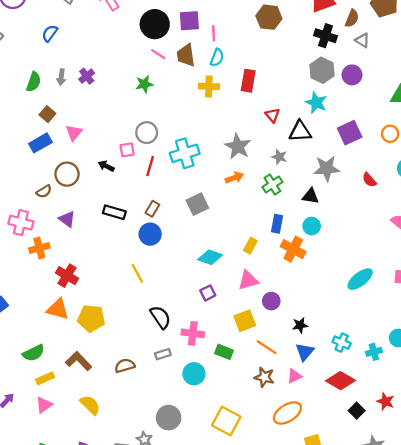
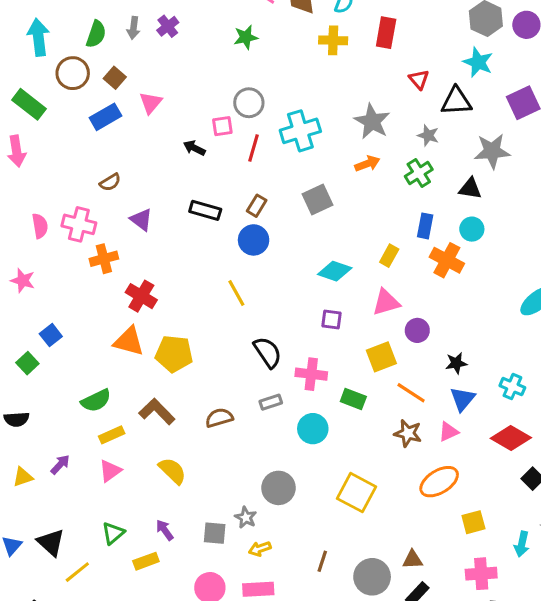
brown circle: (67, 174) -> (73, 73), moved
purple square: (208, 293) -> (332, 319), turned 35

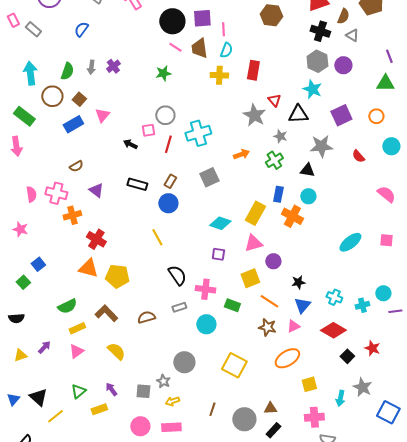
gray star: (372, 121) -> (254, 115), moved
yellow rectangle: (389, 256) -> (255, 213), size x1.6

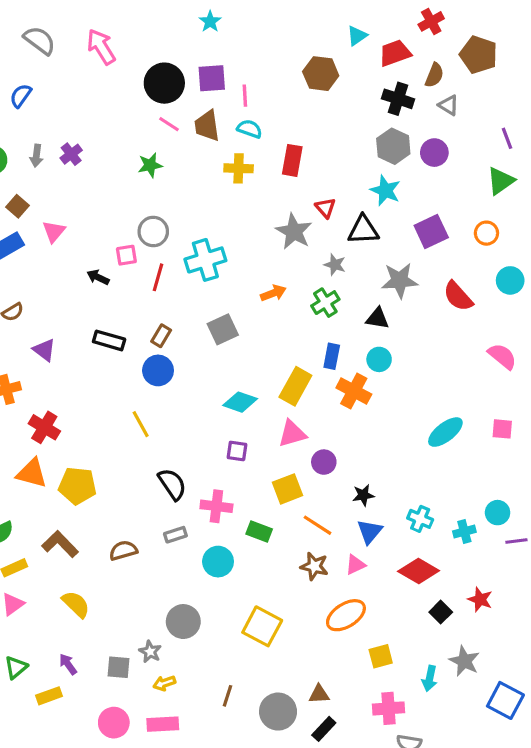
cyan semicircle: (226, 50) -> (250, 129), turned -91
green triangle: (385, 83) -> (501, 181), turned -36
red semicircle: (358, 156) -> (458, 296), size x1.5

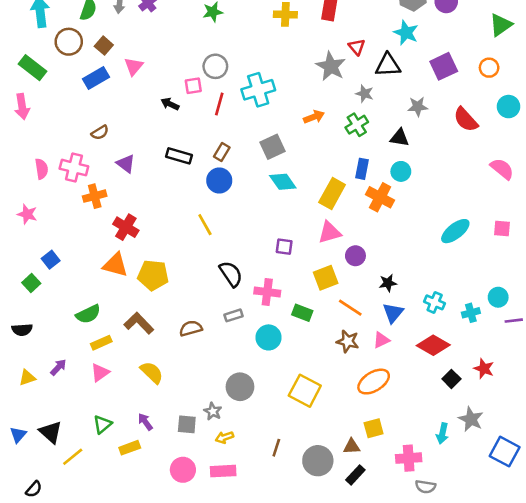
gray star: (400, 280) -> (418, 107), size x0.7
cyan diamond: (240, 402) -> (283, 182), moved, turned 36
yellow square: (381, 656) -> (374, 428), moved

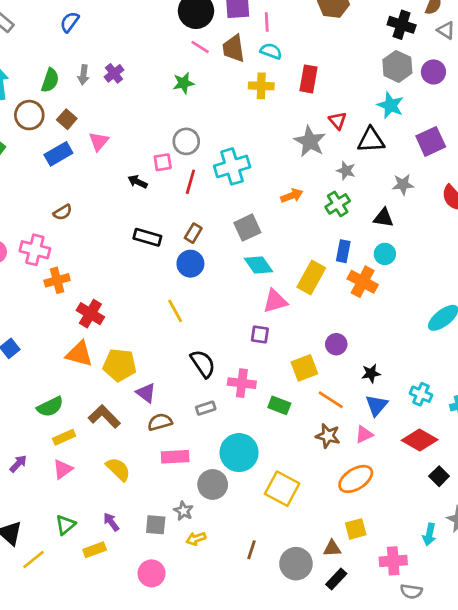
purple triangle: (126, 164) -> (146, 393), moved
pink triangle: (329, 232) -> (275, 301), moved
cyan circle: (269, 337) -> (239, 453), moved, size x1.4
pink rectangle: (223, 471) -> (175, 457), moved

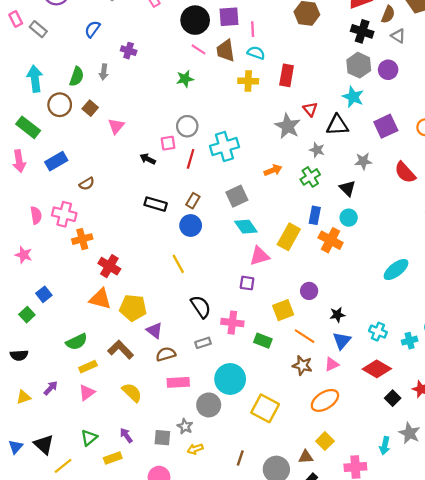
purple cross: (114, 73) -> (129, 51), moved, turned -35
blue rectangle: (58, 154) -> (56, 161), moved
black triangle: (383, 218) -> (347, 188), turned 36
yellow square: (356, 529) -> (325, 441), turned -30

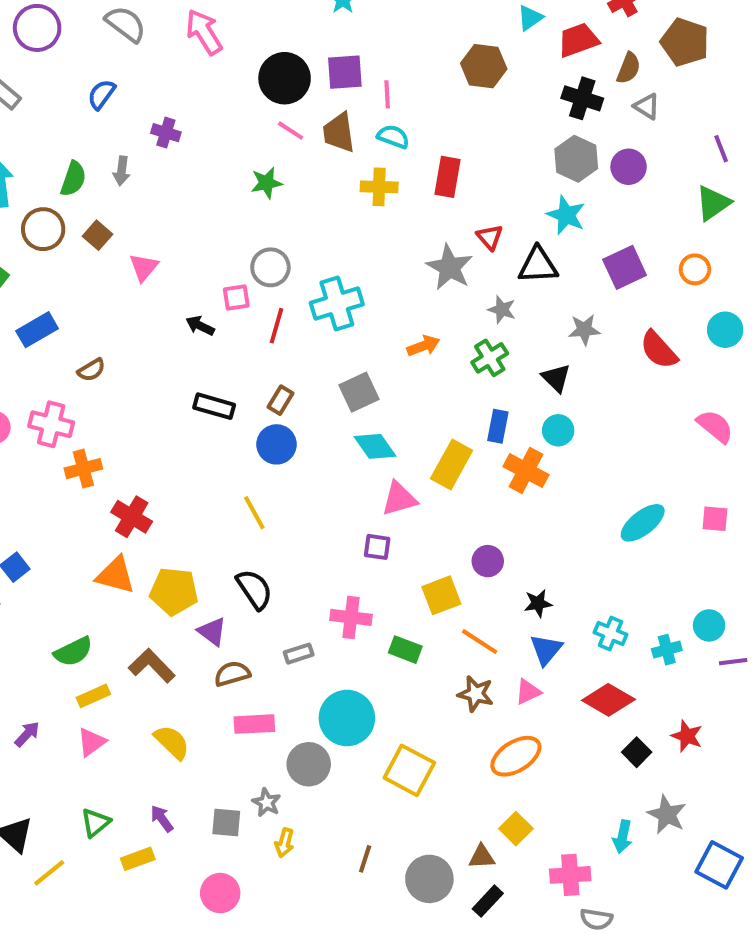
black semicircle: (201, 307) -> (254, 589), moved
yellow arrow: (195, 449) -> (285, 843), turned -56

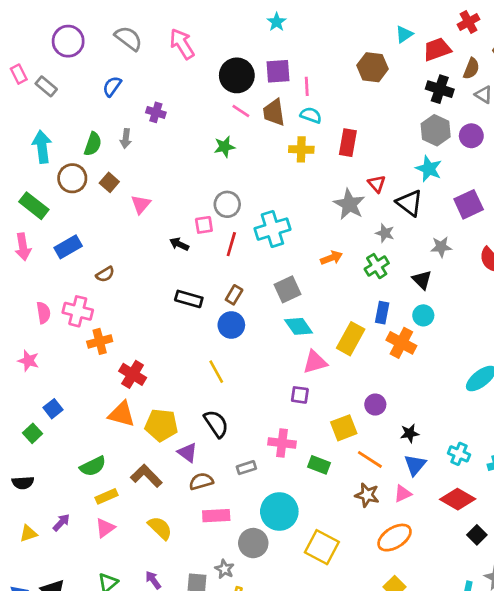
black triangle: (538, 265) -> (410, 203), turned 40

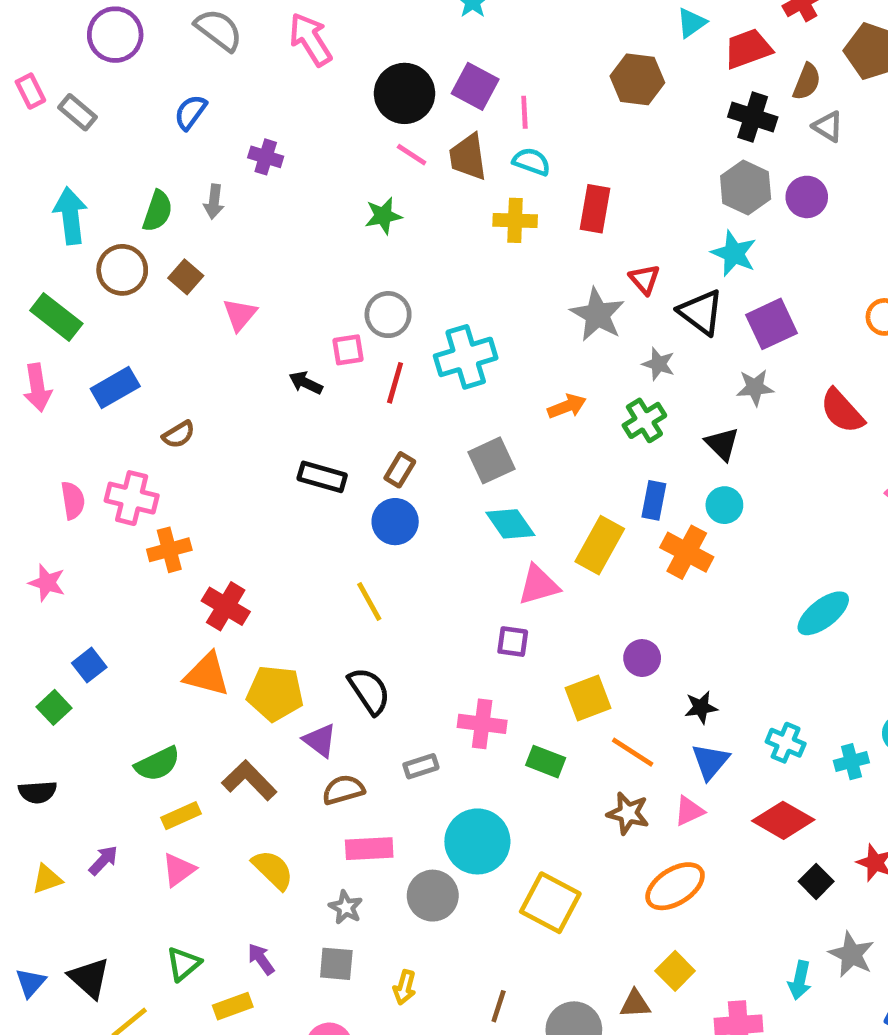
purple square: (278, 71) -> (475, 86), turned 32
purple square: (469, 204) -> (771, 324), moved
gray star: (224, 569) -> (346, 907), moved

